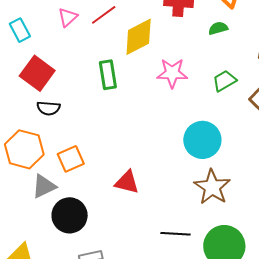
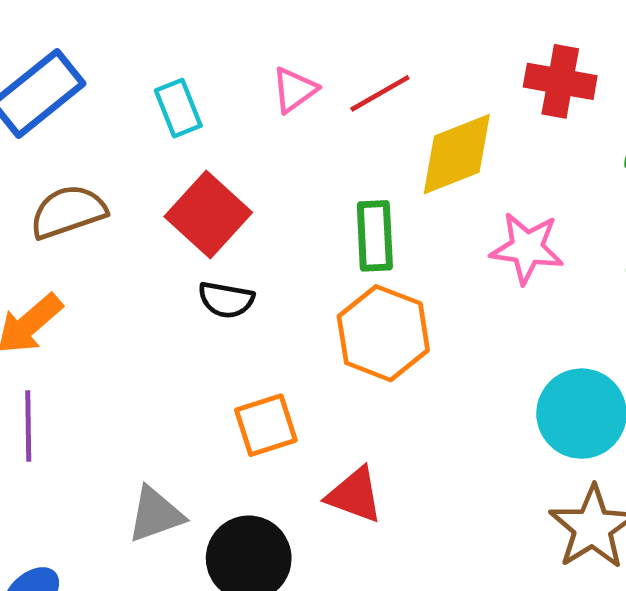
orange hexagon: (24, 149) -> (383, 333), moved
red triangle: (127, 182) -> (355, 495), moved
gray triangle: (44, 186) -> (155, 514), moved

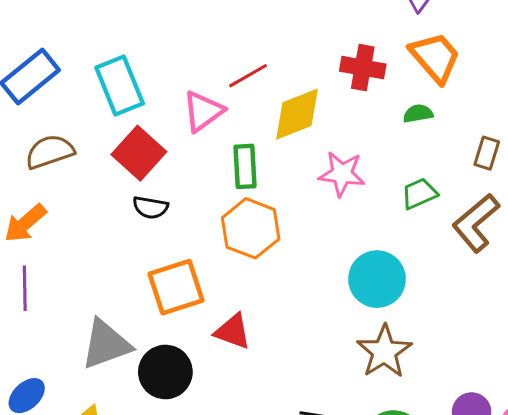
pink triangle: (294, 90) -> (203, 111), moved, size x1.4
cyan rectangle: (178, 108) -> (120, 85), size x1.6
orange square: (266, 425) -> (176, 287), size x1.4
gray triangle: (155, 514) -> (106, 344), size x1.4

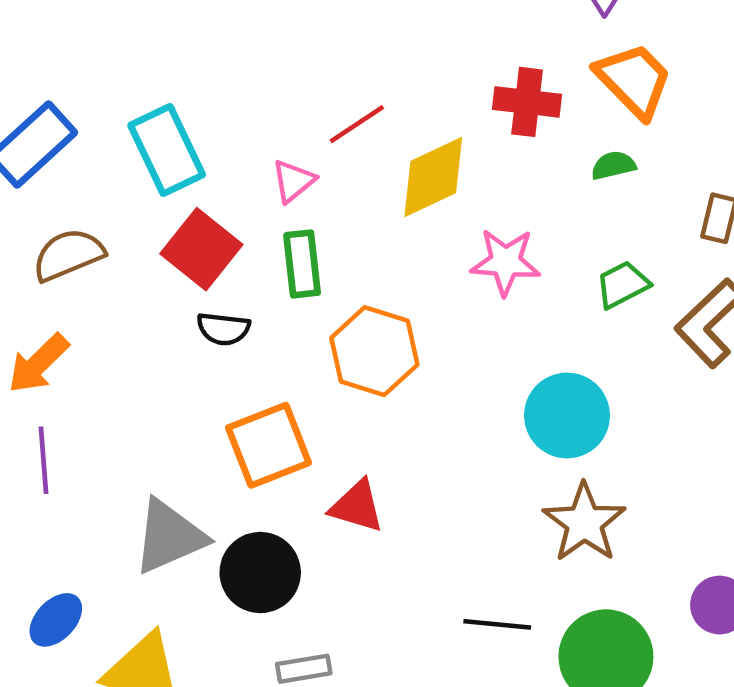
pink triangle: (203, 111) -> (293, 181), size x0.7
green rectangle: (245, 166) -> (302, 264), moved

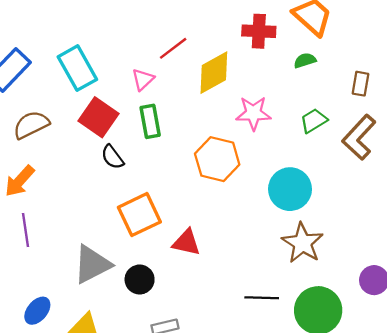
black semicircle: (223, 329) -> (112, 157), turned 50
orange hexagon: (374, 351) -> (217, 159), moved
black circle: (260, 573) -> (140, 280), size x0.7

